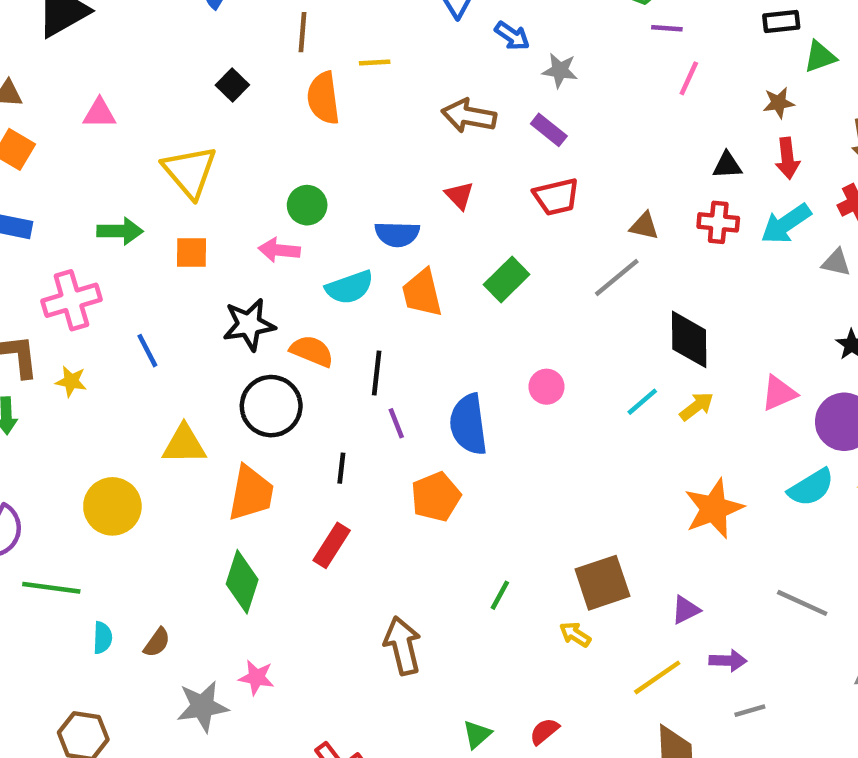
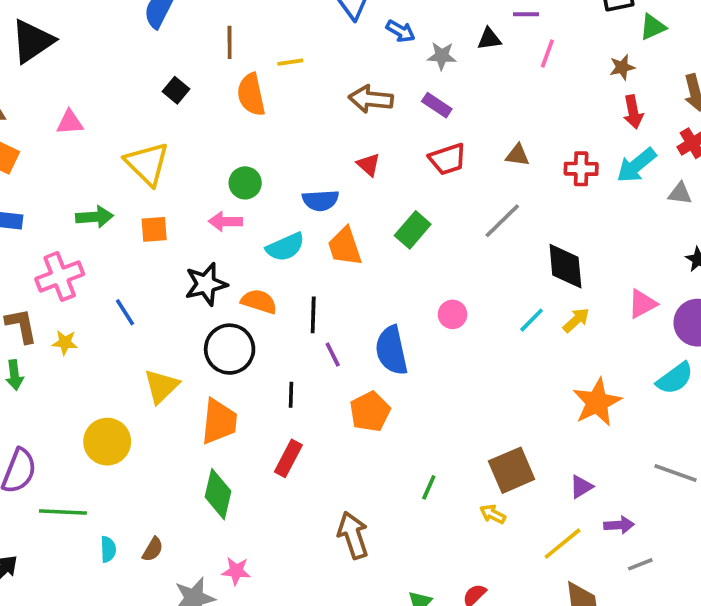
black triangle: (727, 165) -> (489, 39), moved
brown triangle: (644, 226) -> (518, 155), moved
yellow triangle: (184, 444) -> (161, 386), turned -39

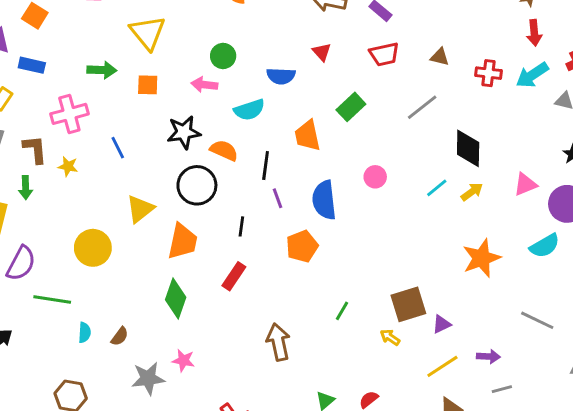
orange trapezoid: (345, 247) -> (307, 136), moved
purple triangle: (581, 487) -> (442, 324), moved

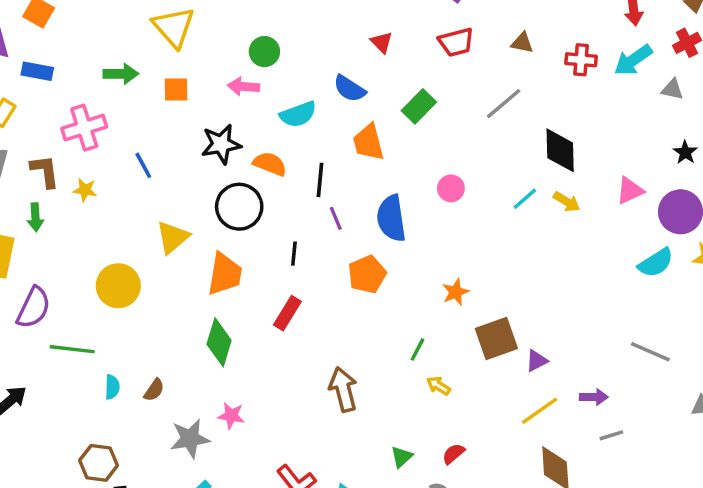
blue semicircle: (281, 76) -> (350, 89), moved, turned 32
yellow arrow: (472, 192) -> (567, 202), turned 70
orange star: (481, 258) -> (456, 292), moved, size x0.6
yellow arrow: (390, 337) -> (438, 386), moved

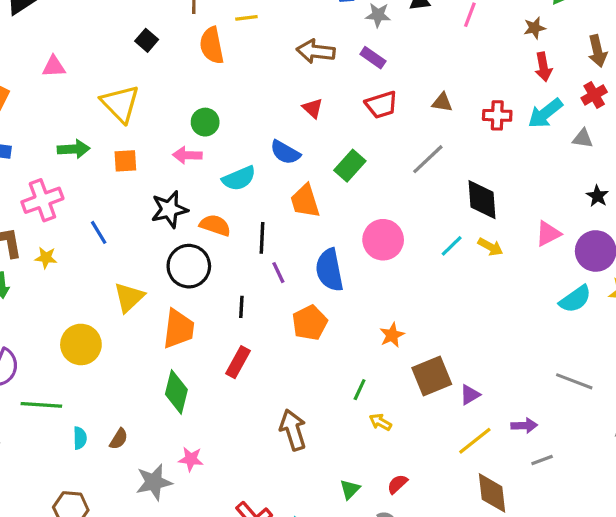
pink circle: (451, 188) -> (383, 240), size x1.6

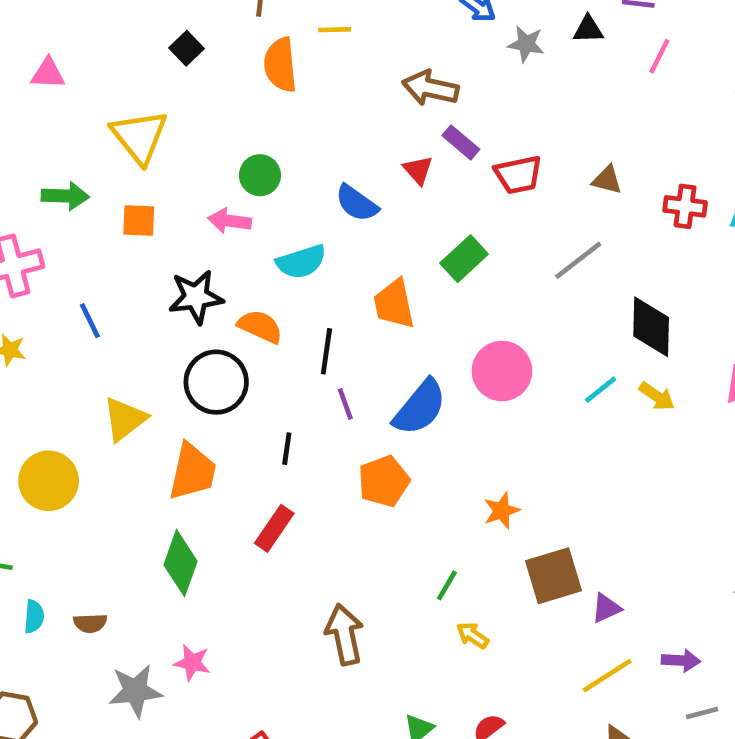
purple rectangle: (373, 58) -> (461, 142), moved
blue semicircle: (285, 152) -> (357, 203), moved
blue semicircle: (329, 270) -> (420, 407), turned -135
brown semicircle: (119, 439) -> (90, 623), turned 50

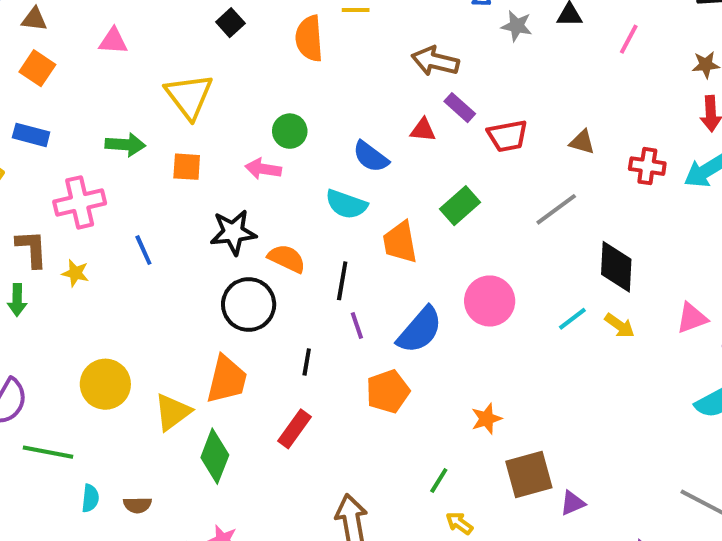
red triangle: (418, 170) -> (423, 130), turned -44
cyan semicircle: (301, 262) -> (346, 204), moved, turned 36
yellow triangle: (125, 419) -> (173, 412), moved

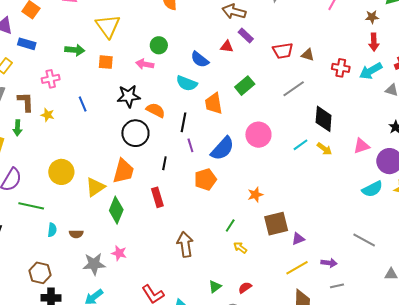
red trapezoid: (507, 136) -> (283, 51), moved
pink cross: (80, 202) -> (51, 79), size x0.7
red rectangle: (295, 429) -> (157, 197), turned -54

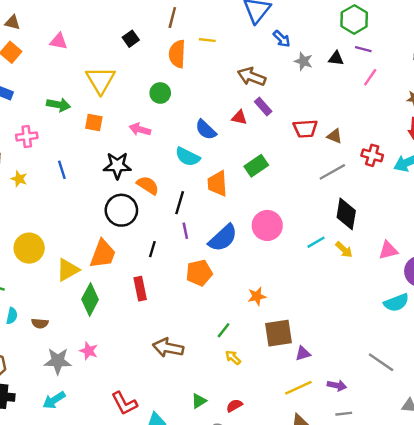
green circle: (159, 45) -> (160, 93), moved
gray line: (294, 89) -> (332, 172), moved
brown arrow: (185, 244) -> (168, 348), turned -75

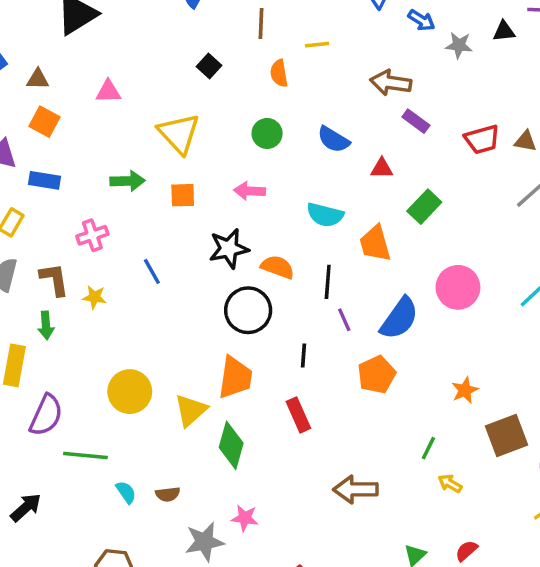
orange semicircle: (177, 54) -> (279, 73), size x0.7
red triangle: (239, 117) -> (382, 168), moved
blue semicircle: (206, 130) -> (333, 140), moved
cyan semicircle: (12, 316) -> (126, 492), turned -35

